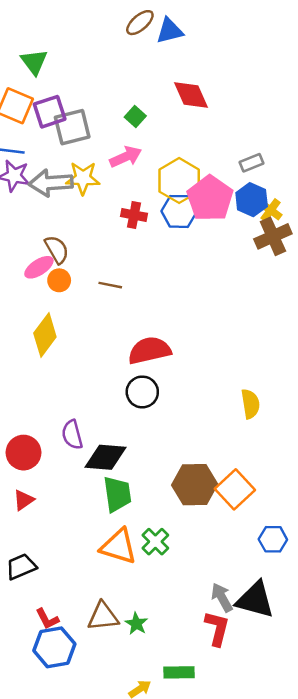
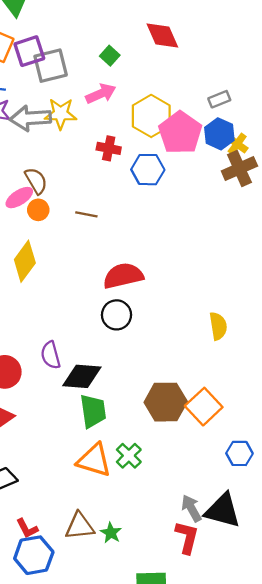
blue hexagon: (179, 211) -> (148, 170), moved

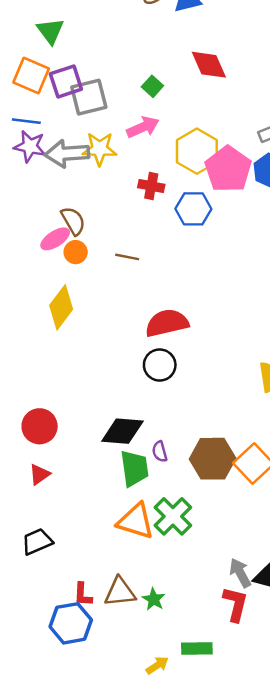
purple semicircle: (51, 355) -> (160, 452), moved, size x0.7
green cross: (129, 456) -> (173, 516), size x1.4
red L-shape: (27, 528) -> (83, 594), moved, turned 30

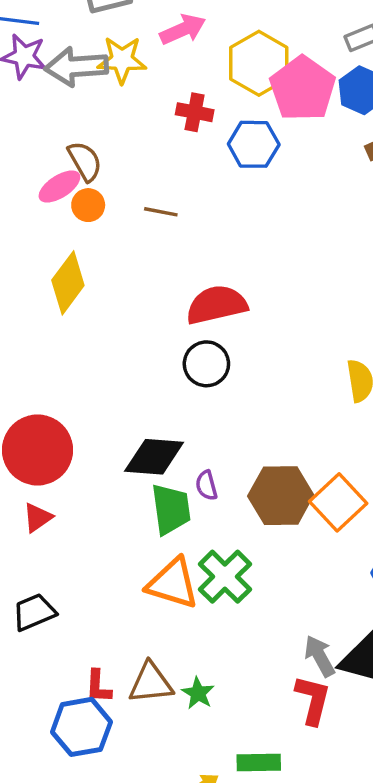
red circle: (40, 426) -> (38, 450), size x1.4

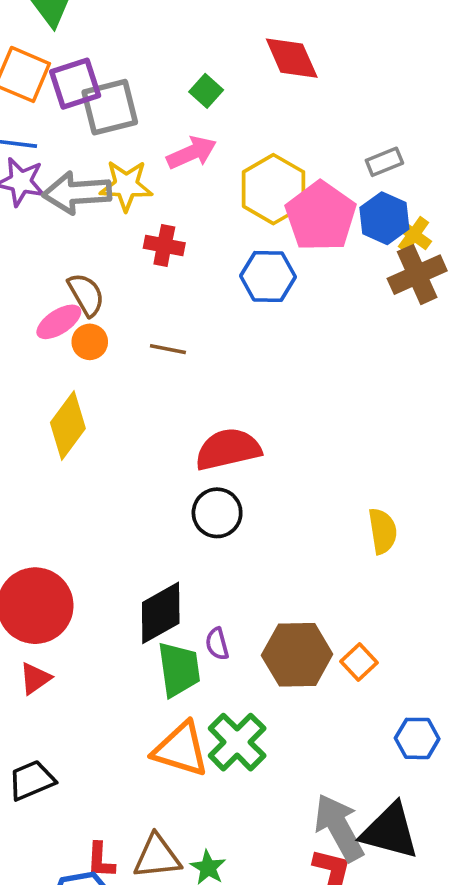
red cross: (195, 112) -> (164, 245), moved
black diamond: (154, 457) -> (161, 613), turned -34
orange square: (338, 502) -> (359, 662), size x0.6
gray arrow: (320, 656) -> (339, 828), size x1.5

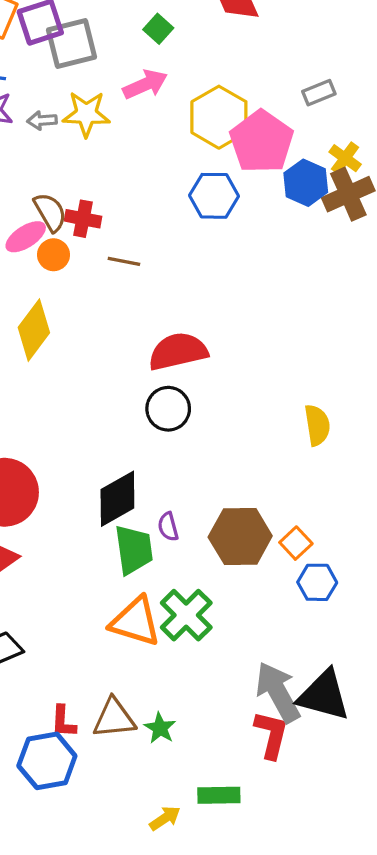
gray arrow: (77, 193) -> (42, 120), size x0.5
blue hexagon: (384, 218) -> (306, 183), moved
red cross: (164, 245) -> (83, 219), moved
blue hexagon: (417, 738) -> (317, 582), moved

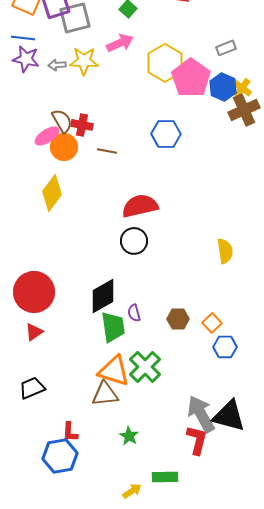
blue hexagon: (306, 183) -> (223, 87), moved
blue hexagon: (214, 196) -> (166, 134), moved
orange circle: (54, 255) -> (64, 147), size x1.4
brown hexagon: (240, 536) -> (178, 319), size x0.6
brown triangle: (114, 718) -> (105, 394), moved

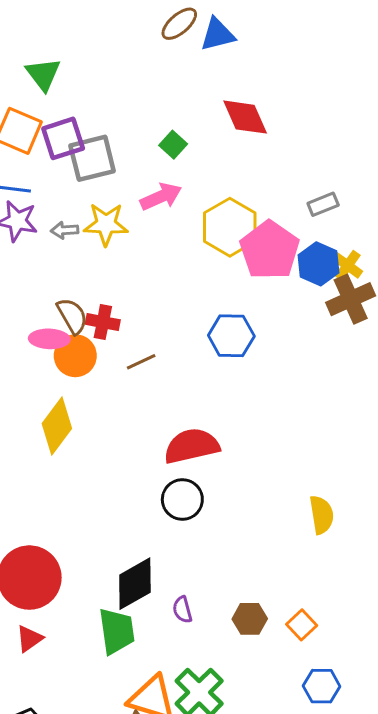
pink ellipse: (47, 136) -> (49, 339), turned 35
brown line: (107, 151) -> (141, 362), turned -36
green trapezoid: (113, 327) -> (117, 631), moved
blue hexagon: (225, 347) -> (322, 686), moved

